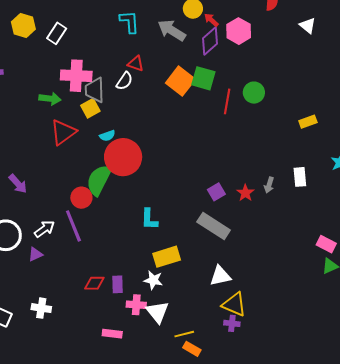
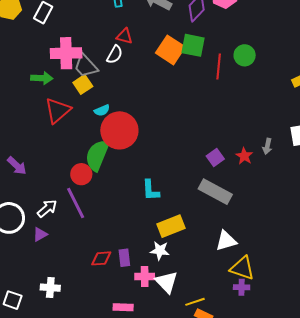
gray trapezoid: (95, 90) -> (86, 66), turned -36

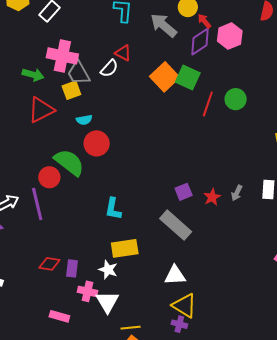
red circle: (119, 130) -> (97, 143), size x0.7
green semicircle: (97, 155) -> (69, 162), turned 92

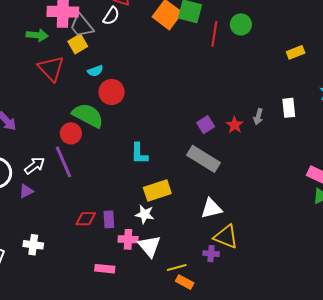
red triangle: (41, 110) -> (51, 68), turned -36
purple cross: (179, 324) -> (211, 254), moved

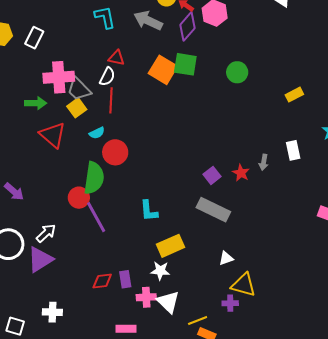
red line: (214, 34) -> (111, 100), moved
green semicircle: (88, 115) -> (94, 178), turned 76
purple line: (63, 162) -> (96, 217), moved
purple triangle: (26, 191) -> (40, 259), size x1.8
white triangle: (211, 208) -> (226, 258), size x0.7

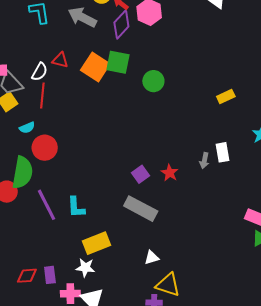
red triangle: (116, 58) -> (60, 60), moved
green circle: (237, 72) -> (153, 81), moved
gray arrow: (264, 162) -> (204, 161), moved
purple line: (96, 217) -> (47, 205), moved

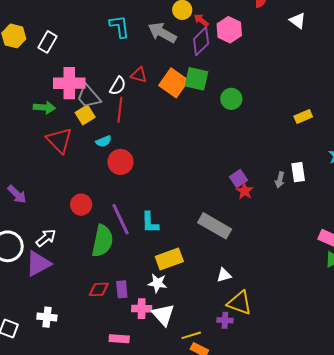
green semicircle: (22, 172) -> (102, 241), moved
purple square: (141, 174) -> (238, 179), moved

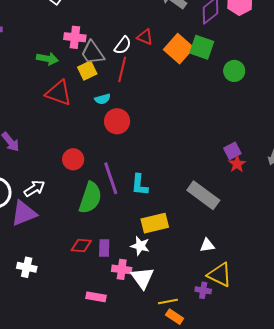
pink cross: (69, 83) -> (75, 37), size x0.7
red triangle: (59, 140) -> (59, 93), turned -32

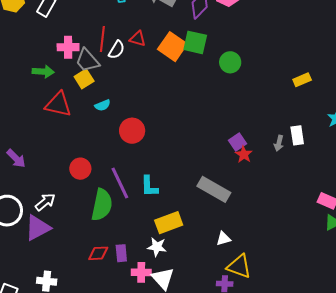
red line: (122, 69) -> (102, 39), moved
red circle: (117, 121) -> (132, 131), moved

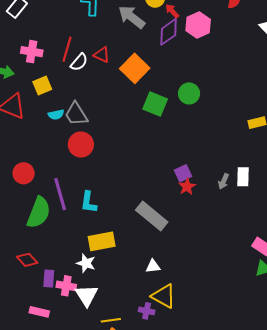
green square: (195, 42) -> (155, 104), moved
gray trapezoid: (87, 60) -> (76, 114), moved
red diamond: (98, 253) -> (27, 260), turned 40
purple rectangle: (121, 253) -> (49, 278), moved

